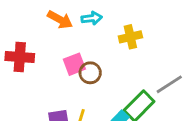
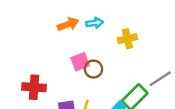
orange arrow: (60, 20) -> (68, 24), turned -50
red cross: (20, 57) -> (34, 87), moved

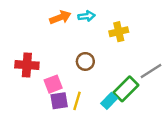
pink square: (80, 62) -> (53, 84), moved
red cross: (34, 87) -> (27, 65), moved

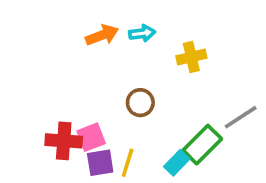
red cross: (27, 65) -> (64, 141), moved

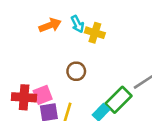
cyan arrow: (142, 33) -> (77, 24), turned 70
yellow cross: (191, 57) -> (95, 33), moved, turned 30

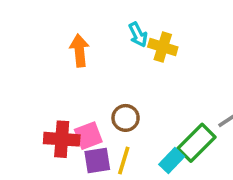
orange arrow: (50, 25) -> (79, 51), moved, turned -75
brown circle: (76, 71) -> (126, 118), moved

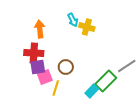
red cross: (62, 139) -> (34, 53), moved
purple square: (97, 160) -> (38, 67), moved
yellow line: (124, 160) -> (56, 88), moved

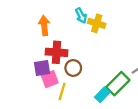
red cross: (34, 53) -> (56, 52), moved

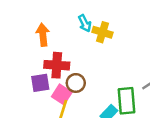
pink square: (50, 79) -> (62, 94), moved, turned -36
green rectangle: (118, 84) -> (127, 101), turned -50

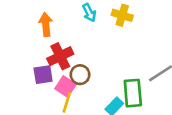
yellow cross: (102, 32) -> (122, 15), moved
red cross: (57, 65) -> (60, 56), turned -30

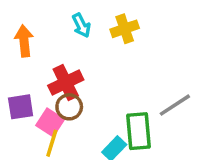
yellow cross: (122, 15) -> (125, 29), turned -36
red cross: (60, 56) -> (66, 83), moved

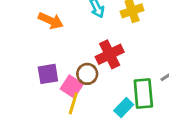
orange arrow: (24, 41) -> (51, 21), turned 120
red cross: (66, 83) -> (110, 54), moved

